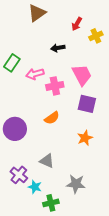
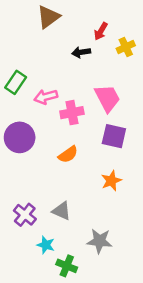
black arrow: (58, 48) -> (81, 52), moved
purple circle: (15, 129) -> (20, 137), moved
purple cross: (19, 175) -> (25, 215), moved
green cross: (51, 203) -> (67, 266), turned 35

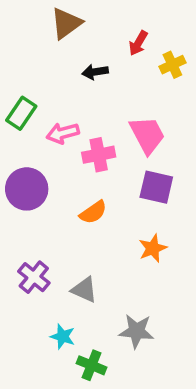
black arrow: (81, 52) -> (95, 72), moved
purple cross: (25, 215) -> (34, 277), moved

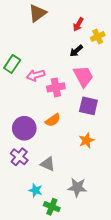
black arrow: (95, 72) -> (76, 51), moved, turned -32
purple circle: (27, 189) -> (24, 128), moved

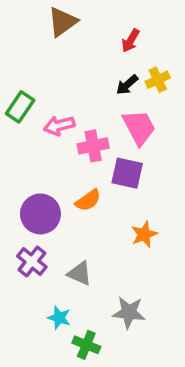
yellow cross: (98, 37) -> (158, 80), moved
purple square: (88, 106) -> (127, 173), moved

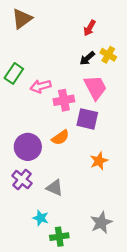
brown triangle: (63, 22) -> (22, 19), moved
yellow cross: (158, 80) -> (108, 55), turned -35
gray star: (129, 313) -> (101, 223), moved, turned -30
green cross: (86, 345) -> (59, 237), turned -30

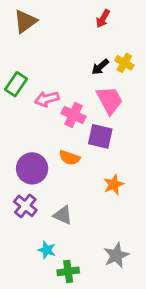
red arrow: (90, 28) -> (103, 19), moved
pink cross: (64, 100) -> (73, 115), turned 36
orange semicircle: (60, 138) -> (69, 158), turned 54

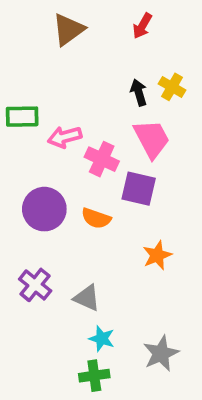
brown triangle: (25, 21) -> (68, 30), moved
black arrow: (100, 67) -> (139, 92), turned 114
green rectangle: (16, 84) -> (22, 117), turned 55
purple circle: (32, 168) -> (44, 209), moved
cyan star: (47, 250) -> (102, 339), moved

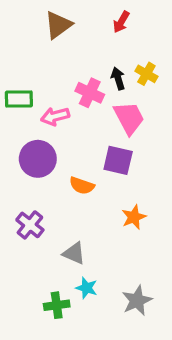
pink cross: (102, 159) -> (90, 93), moved
purple circle: (44, 209) -> (38, 159), moved
purple cross: (35, 285) -> (30, 225), moved
green cross: (94, 376) -> (57, 305), moved

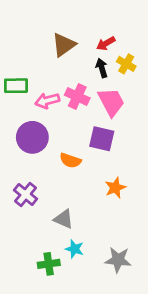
red arrow: (121, 22) -> (106, 43), moved, turned 30
brown triangle: (58, 25) -> (64, 45), moved
pink cross: (90, 93) -> (77, 97), moved
gray star: (137, 301) -> (118, 260), turned 30

